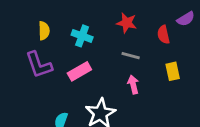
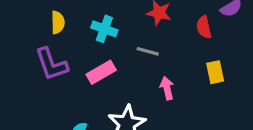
gray line: (131, 56) -> (148, 51), moved

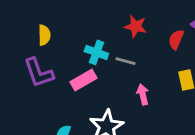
red semicircle: (204, 27) -> (176, 39), turned 36
cyan cross: (104, 29) -> (96, 52), moved

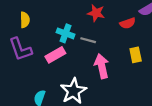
red semicircle: (176, 39) -> (128, 23), turned -133
pink arrow: (143, 94) -> (102, 66), size x1.5

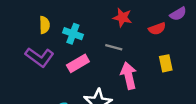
cyan cross: (66, 33) -> (73, 34), moved
purple L-shape: (20, 49) -> (40, 57), turned -35

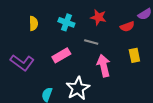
cyan cross: (73, 34) -> (66, 22), moved
purple L-shape: (40, 57) -> (22, 63), moved

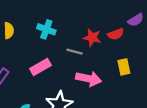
red star: (98, 17) -> (92, 38), moved
pink arrow: (104, 66) -> (89, 79), turned 115

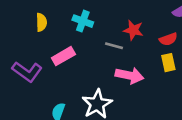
red semicircle: (116, 34) -> (168, 39), moved
pink rectangle: (40, 67) -> (63, 56), moved

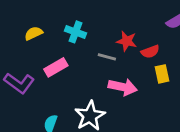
yellow semicircle: (41, 22) -> (34, 33), turned -114
red semicircle: (168, 39) -> (150, 52), moved

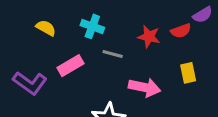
yellow semicircle: (34, 33) -> (46, 28), turned 54
red semicircle: (150, 52) -> (181, 31), moved
gray line: (107, 57) -> (113, 54), moved

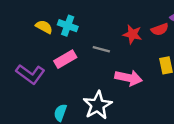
cyan cross: (92, 26) -> (68, 26), moved

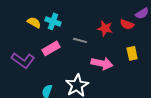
red semicircle: (160, 29) -> (127, 24), turned 40

